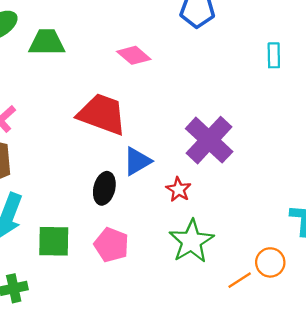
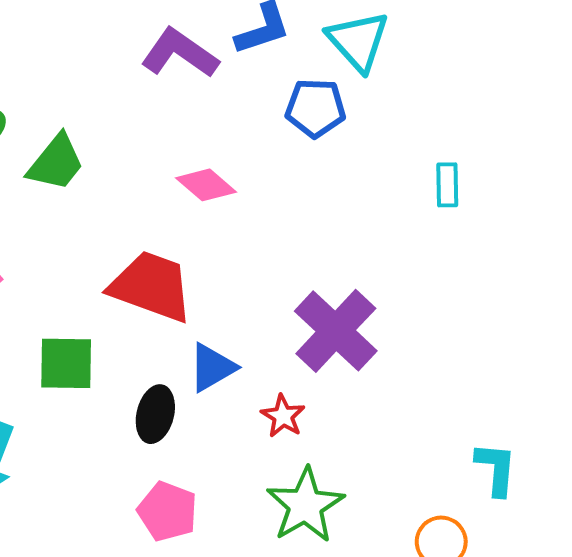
green trapezoid: (47, 42) -> (56, 163), turned 129
green square: (54, 241) -> (66, 363), moved

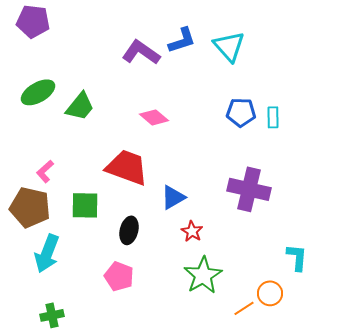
blue pentagon: (316, 108) -> (241, 112), moved
purple cross: (336, 331) -> (249, 189), moved, turned -30
blue triangle: (212, 367) -> (173, 197), moved
pink pentagon: (167, 511) -> (119, 276), moved

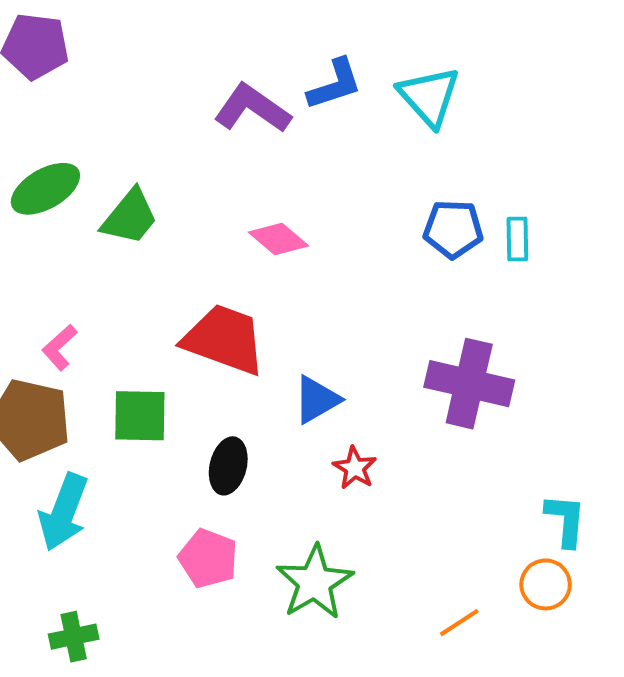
green star: (203, 275) -> (315, 582), moved
orange circle: (270, 293) -> (546, 584), moved

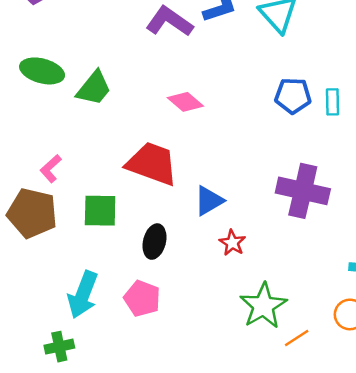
green ellipse: (45, 189) -> (42, 71), turned 45
cyan arrow: (64, 512) -> (83, 295), moved
green star: (315, 582) -> (263, 306), moved

